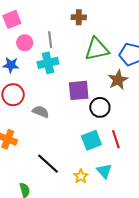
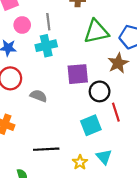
red line: (116, 139) -> (116, 112), moved
black line: (48, 164) -> (46, 149), turned -45

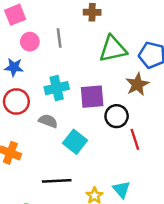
cyan cross: (46, 46) -> (57, 88), moved
cyan square: (91, 125) -> (75, 142), moved, turned -30

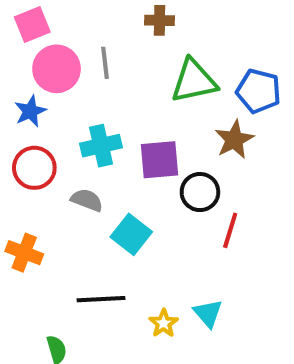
pink circle: (30, 42) -> (57, 69), size x1.5
blue star: (14, 67) -> (30, 111), turned -30
red line: (135, 139) -> (230, 230), turned 35

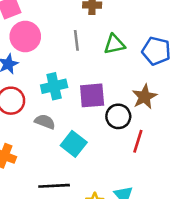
gray line: (105, 63) -> (76, 40), moved
green triangle: (194, 81) -> (114, 44), size x0.7
brown star: (234, 140) -> (144, 97), moved

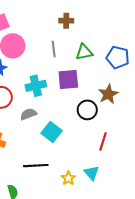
purple square: (92, 95) -> (68, 79), moved
gray semicircle: (45, 122) -> (28, 114), turned -42
red line: (138, 141) -> (103, 141), moved

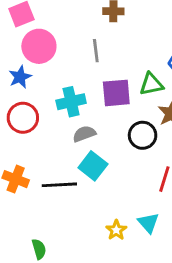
green triangle: (84, 52) -> (151, 84), moved
gray semicircle: (28, 114) -> (84, 134), moved
black line: (36, 166) -> (59, 185), moved

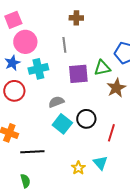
cyan cross: (71, 102) -> (38, 69), moved
black circle: (143, 135) -> (86, 119), moved
black line: (59, 185) -> (32, 152), moved

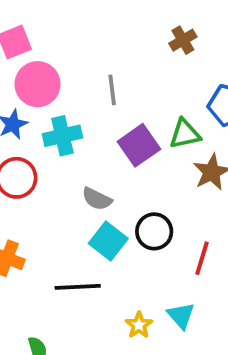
brown cross: (76, 18) -> (183, 40), moved, turned -32
purple square: (78, 74) -> (139, 145), turned -30
gray semicircle: (56, 102) -> (97, 199), turned -133
black line: (32, 152) -> (78, 287), moved

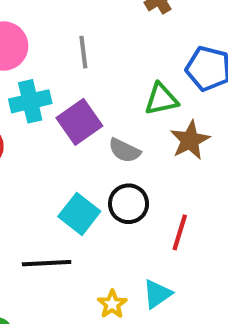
purple square: (139, 145) -> (79, 122), moved
gray semicircle: (97, 199) -> (124, 150), moved
cyan triangle: (181, 316) -> (157, 294), turned 36

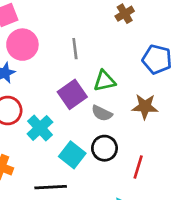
green triangle: (161, 99) -> (104, 81), moved
cyan cross: (30, 101) -> (40, 128), moved, turned -30
brown star: (190, 140) -> (145, 106), turned 30

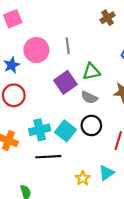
pink circle: (22, 45) -> (36, 50), moved
cyan cross: (40, 128) -> (40, 130), moved, turned 30

